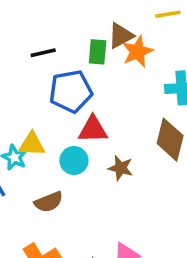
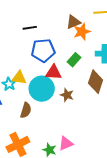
green rectangle: (98, 52) -> (74, 60), moved, turned 32
cyan circle: (74, 161) -> (42, 89), size x1.6
brown semicircle: (49, 202) -> (26, 110), turned -56

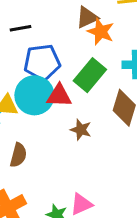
orange star: (82, 32) -> (101, 32), turned -30
green rectangle: (74, 60) -> (90, 75), size x1.5
cyan circle: (42, 89) -> (34, 95), moved

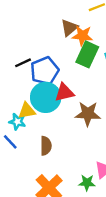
black line: (20, 28) -> (23, 63), moved
green rectangle: (90, 75) -> (87, 54), moved
brown star: (81, 130) -> (88, 114), size x1.5

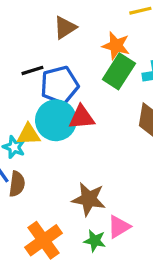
brown triangle: (69, 28) -> (65, 28), moved
brown star: (88, 114) -> (89, 199), moved
brown semicircle: (46, 146) -> (17, 184), moved

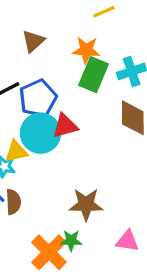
pink triangle: (119, 227) -> (127, 241), moved, turned 50
green star: (95, 241) -> (71, 241), moved

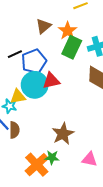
brown triangle: (33, 41) -> (44, 26), moved
orange star: (86, 50) -> (68, 31), turned 30
brown star: (86, 204) -> (63, 134), turned -30

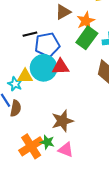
pink triangle: (90, 159) -> (66, 150), moved

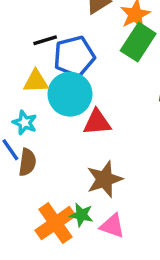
red triangle: (61, 67) -> (97, 122), moved
yellow triangle: (25, 76) -> (36, 81), moved

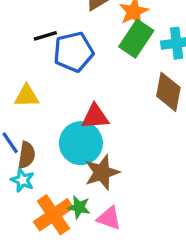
yellow triangle: (36, 81) -> (27, 96), moved
cyan circle: (70, 94) -> (81, 143), moved
cyan star: (25, 123) -> (22, 180), moved

